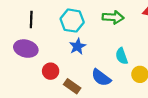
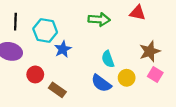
cyan hexagon: (72, 21) -> (45, 30), moved
blue semicircle: (101, 78) -> (101, 83), moved

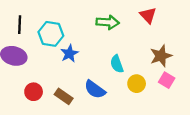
red triangle: (138, 13) -> (148, 15), turned 35
red circle: (35, 74) -> (34, 92), moved
blue semicircle: (101, 83) -> (95, 89), moved

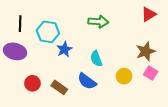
red triangle: (148, 15) -> (149, 14), moved, turned 42
cyan semicircle: (117, 64) -> (96, 59), moved

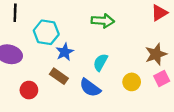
black line: (20, 24) -> (15, 13), moved
cyan semicircle: (96, 59) -> (100, 62), turned 49
pink square: (151, 73) -> (162, 78), turned 32
brown rectangle: (59, 87) -> (59, 76), moved

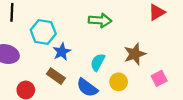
brown star: (156, 54) -> (135, 54), moved
yellow circle: (132, 82) -> (119, 82), moved

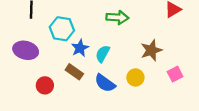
cyan semicircle: (98, 62) -> (103, 54), moved

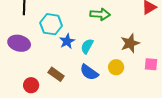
brown rectangle: (74, 72) -> (56, 74), moved
pink square: (175, 74) -> (151, 64), turned 32
red circle: (45, 85) -> (31, 85), moved

